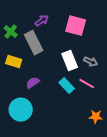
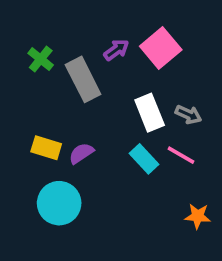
purple arrow: (42, 21) -> (116, 50), moved
pink square: (76, 26) -> (161, 48), turned 35
yellow rectangle: (14, 62) -> (46, 148), moved

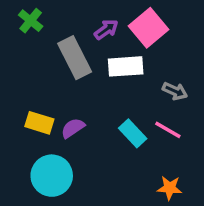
green cross: (41, 59) -> (31, 21), moved
white rectangle: (150, 113) -> (126, 66), moved, turned -72
orange star: (198, 216) -> (170, 188), moved

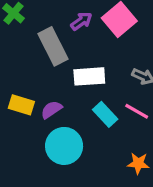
white rectangle: (126, 66) -> (89, 76), moved
cyan circle: (52, 176) -> (64, 146), moved

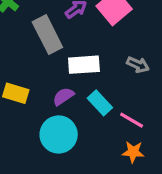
purple semicircle: (51, 110) -> (63, 96), moved
pink line: (137, 111) -> (132, 120), moved

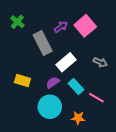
white rectangle: (84, 65) -> (66, 62), turned -36
orange star: (133, 152) -> (78, 118), moved

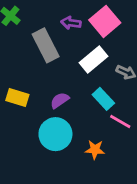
purple arrow: (61, 27) -> (71, 23), turned -136
white rectangle: (66, 62) -> (93, 59), moved
cyan rectangle: (76, 87) -> (103, 99), moved

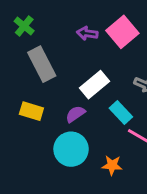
gray rectangle: (46, 45) -> (42, 64), moved
white rectangle: (93, 59) -> (94, 85), moved

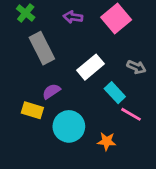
purple arrow: (87, 33) -> (73, 17), moved
yellow rectangle: (31, 111) -> (32, 110), moved
purple semicircle: (75, 114) -> (51, 91), moved

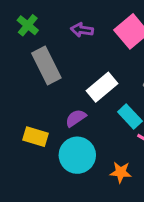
purple semicircle: (51, 91) -> (76, 118), moved

